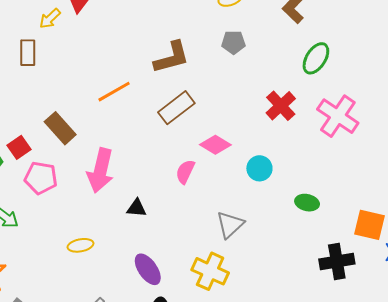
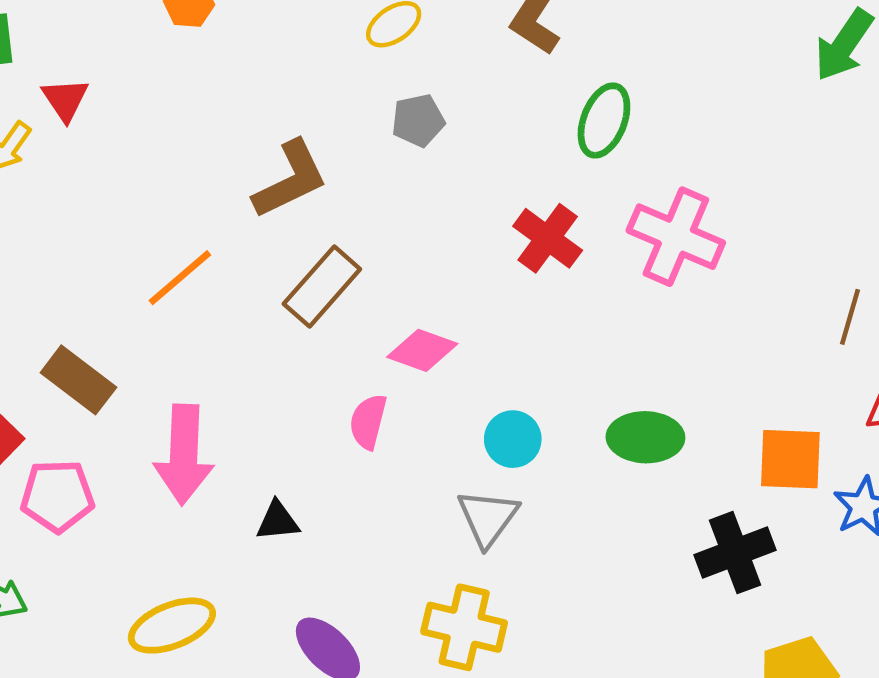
cyan circle: (259, 168) -> (513, 439), moved
green ellipse: (307, 203) -> (645, 437), size x1.4
yellow ellipse: (80, 245) -> (172, 626), size x1.5

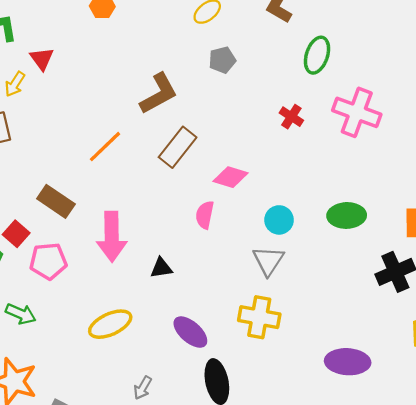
red cross: (548, 238) -> (291, 117), size x0.7

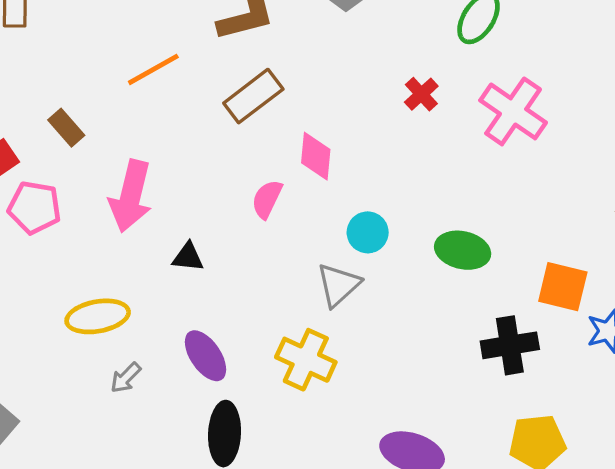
pink diamond: (231, 177) -> (316, 156), turned 64
brown rectangle: (56, 201) -> (66, 128), size x0.7
gray arrow: (143, 388) -> (126, 378), moved

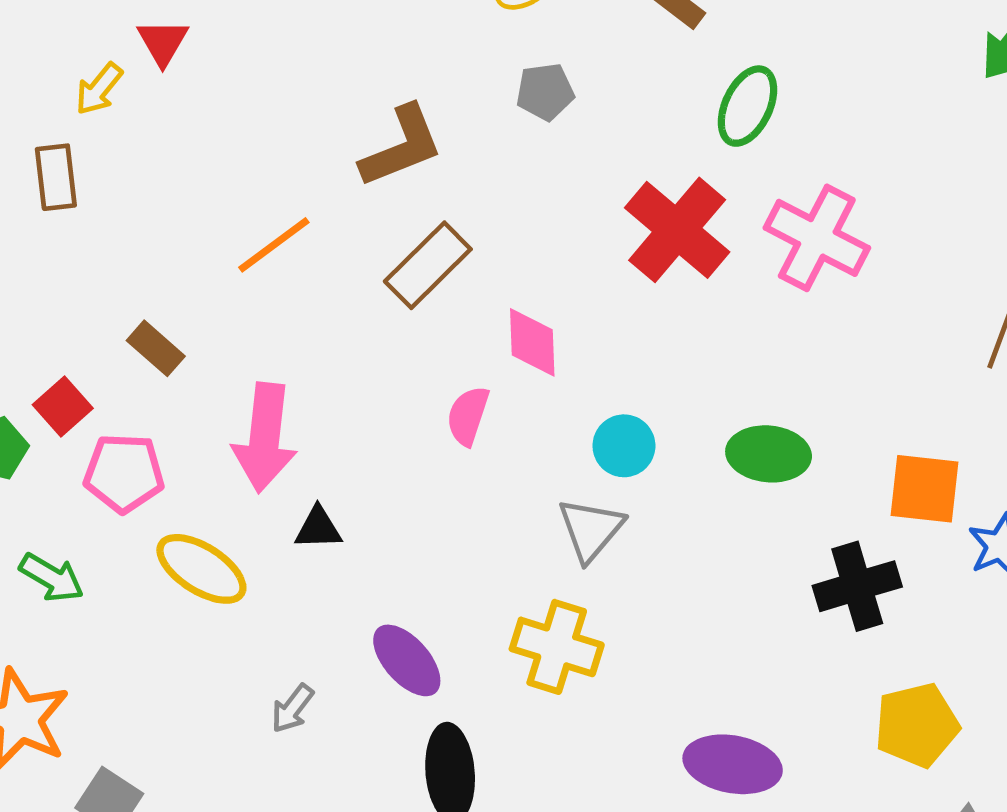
red cross: (421, 94) -> (677, 230), size x2.0
black triangle: (188, 257) -> (318, 528), moved
yellow ellipse: (98, 316) -> (201, 569), moved, turned 50

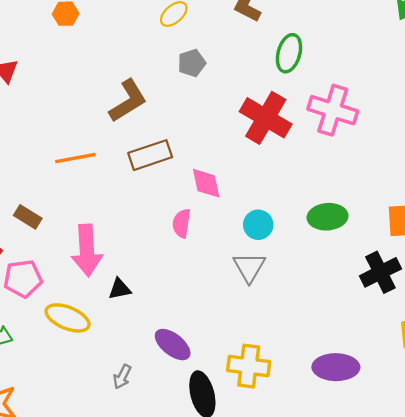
orange line: (274, 245) -> (75, 158), turned 36
brown rectangle: (428, 265) -> (150, 155), turned 36
yellow cross: (557, 647) -> (249, 366), moved

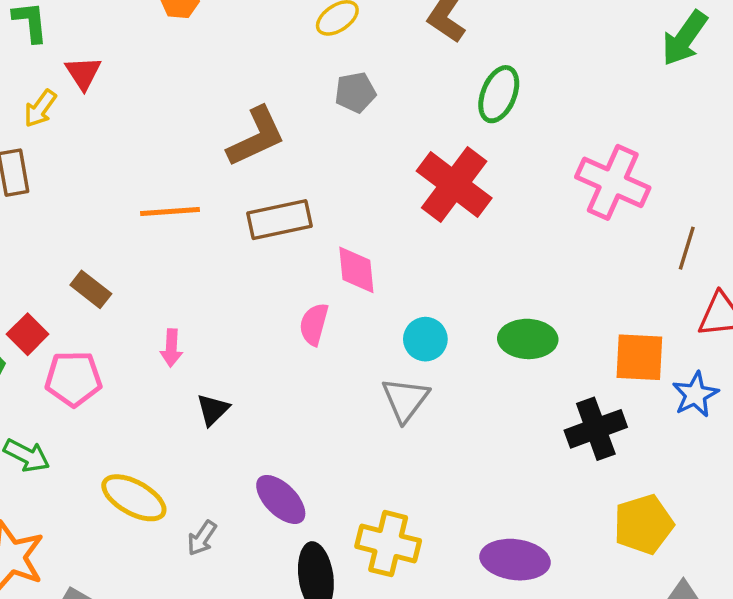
pink cross: (333, 110) -> (613, 182), moved
pink arrow: (87, 250) -> (171, 348), size x0.5
black triangle: (120, 289) -> (213, 410), turned -40
yellow ellipse: (68, 318) -> (134, 498), moved

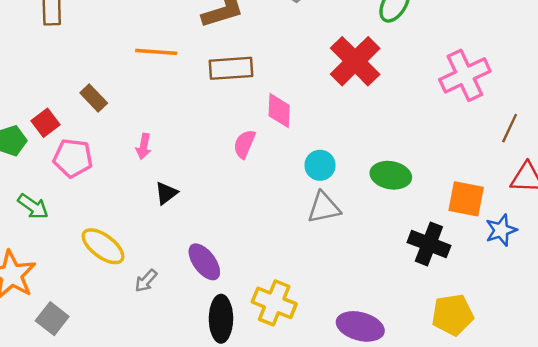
pink cross: (613, 182) -> (465, 75), turned 33
gray triangle: (405, 400) -> (324, 208), moved, turned 33
black cross: (596, 429) -> (429, 244), turned 33

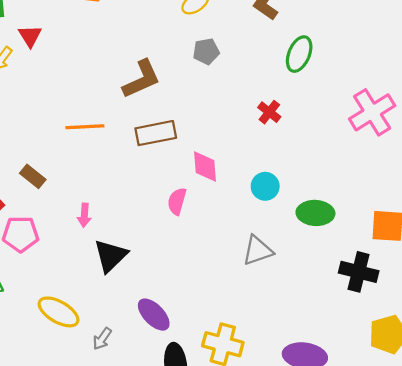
red cross: (355, 61) -> (269, 112), size x0.5
cyan circle: (320, 165) -> (265, 186), moved
black triangle: (166, 193) -> (111, 256), size x1.6

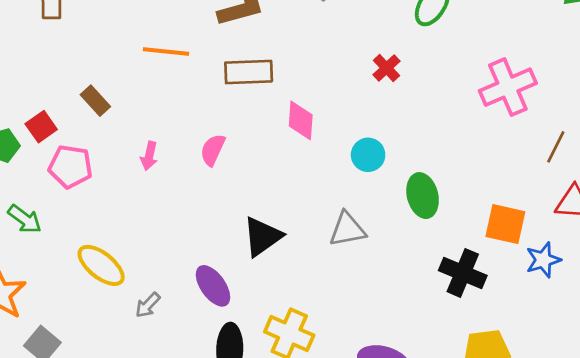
pink semicircle: (177, 201) -> (213, 150), moved
green ellipse: (315, 213) -> (423, 196), turned 64
black triangle: (111, 256) -> (262, 237), moved

